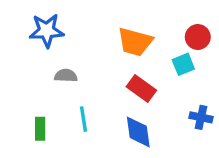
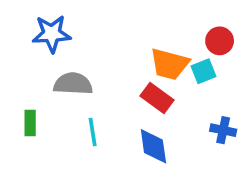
orange trapezoid: (135, 42) -> (170, 64), moved
gray semicircle: (66, 76) -> (73, 84), size x1.5
green rectangle: (40, 129) -> (30, 123), moved

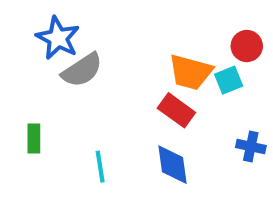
blue star: (52, 34) -> (58, 38), turned 30
gray semicircle: (73, 84) -> (82, 70), moved, turned 144
cyan line: (93, 132) -> (100, 167), moved

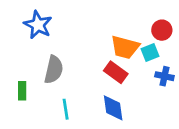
gray semicircle: (82, 70) -> (54, 70), moved, turned -44
blue cross: (251, 147) -> (164, 76), moved

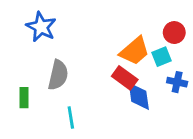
orange trapezoid: (125, 47) -> (135, 51), turned -56
blue diamond: (113, 108) -> (139, 96), moved

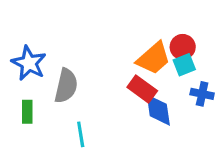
blue star: (41, 27) -> (29, 63), moved
red circle: (174, 33) -> (183, 47), moved

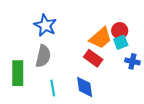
blue star: (29, 63) -> (45, 25), moved
blue diamond: (158, 110) -> (85, 87), moved
green rectangle: (27, 112) -> (18, 73), size x1.6

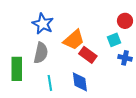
red circle: (120, 31) -> (125, 21), moved
orange trapezoid: (101, 38) -> (74, 40), moved

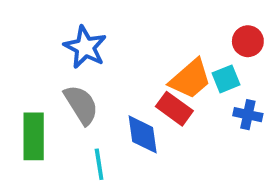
orange trapezoid: (74, 40) -> (190, 79), moved
gray semicircle: (41, 53) -> (81, 105), turned -45
blue diamond: (80, 82) -> (143, 134), moved

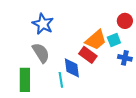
green rectangle: (34, 136) -> (25, 80), moved
cyan line: (99, 164) -> (61, 80), moved

